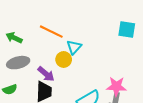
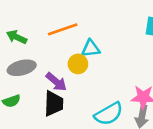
orange line: (51, 32) -> (63, 29), turned -45
cyan triangle: (74, 47) -> (91, 49), turned 42

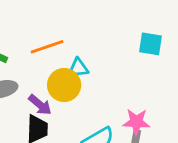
yellow circle: (78, 64) -> (64, 85), size x1.5

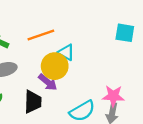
cyan triangle: (78, 68) -> (66, 52), turned 36
purple arrow: (40, 105) -> (48, 82), moved

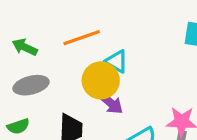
purple arrow: (48, 82) -> (110, 103), moved

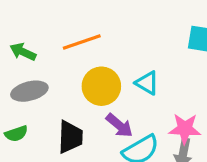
cyan triangle: (117, 61) -> (147, 83), moved
purple arrow: (110, 103) -> (119, 125), moved

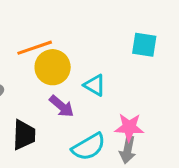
yellow circle: (101, 86) -> (53, 67), moved
purple arrow: (119, 125) -> (62, 106), moved

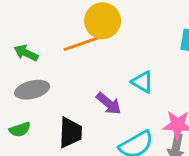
yellow circle: (53, 67) -> (103, 21), moved

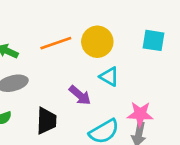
yellow circle: (103, 21) -> (97, 42), moved

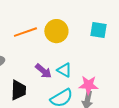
cyan triangle: (109, 77) -> (64, 70), moved

